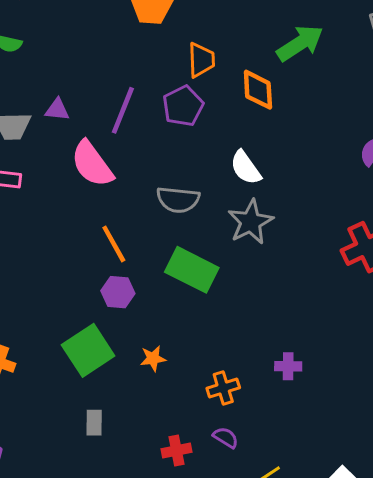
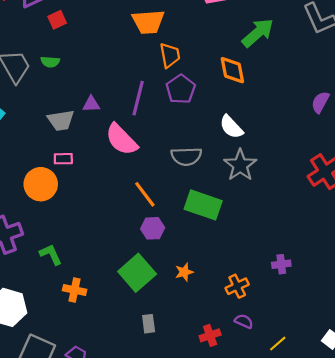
orange trapezoid: (201, 60) -> (170, 55), moved

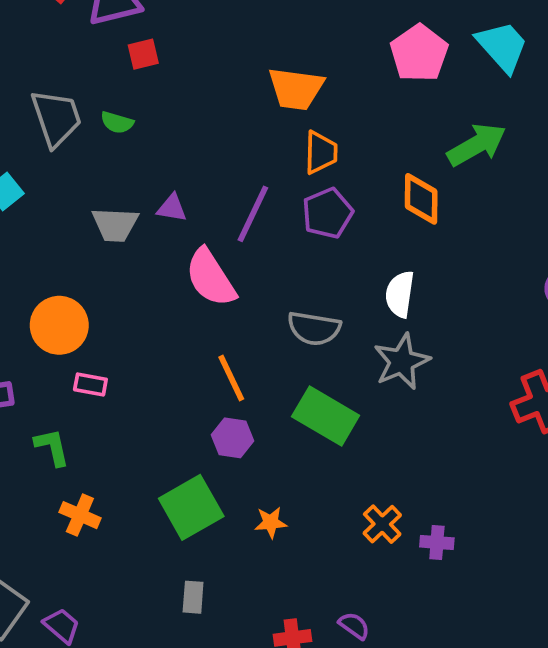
white semicircle: (231, 127) -> (400, 294), turned 40
pink rectangle: (63, 159) -> (90, 385), moved
orange cross: (237, 286) -> (382, 524), moved, turned -30

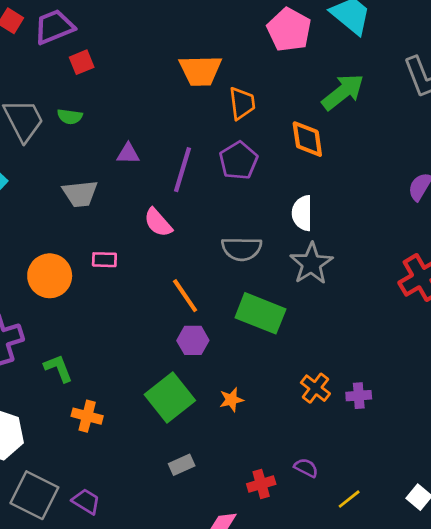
orange trapezoid: (321, 152) -> (242, 103), moved
purple triangle: (172, 208) -> (128, 154), moved
pink semicircle: (211, 278) -> (158, 223), size x0.7
pink rectangle: (90, 385) -> (104, 260), moved
gray rectangle: (193, 597) -> (182, 465), turned 70

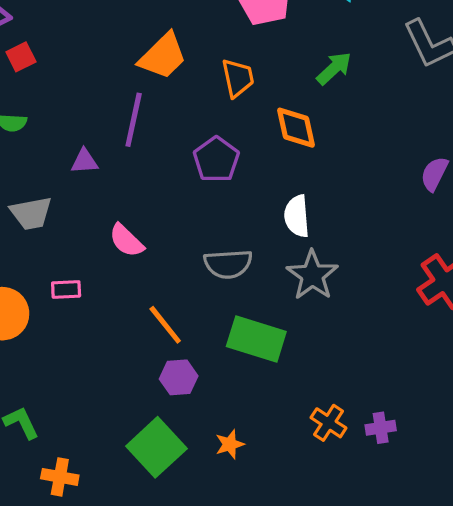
orange trapezoid: (200, 71) -> (163, 56), turned -39
green arrow: (343, 92) -> (334, 68), size x0.7
orange trapezoid: (242, 103) -> (238, 78), moved
purple line: (182, 170) -> (134, 120), moved

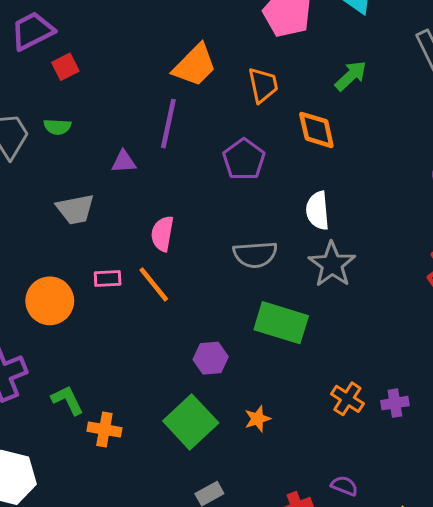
pink semicircle: (126, 240) -> (162, 234), turned 56
orange line: (165, 325) -> (154, 284), moved
orange cross: (60, 477) -> (104, 429), moved

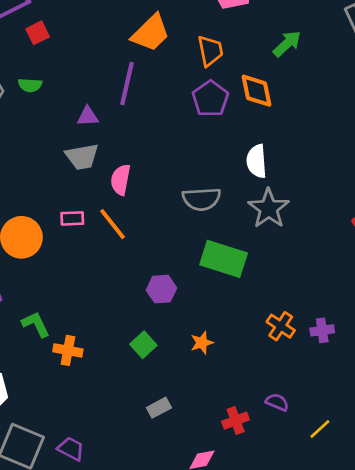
purple pentagon: (244, 159) -> (210, 99), moved
gray trapezoid: (75, 209) -> (82, 157), moved
green square: (191, 422) -> (143, 345), size x0.6

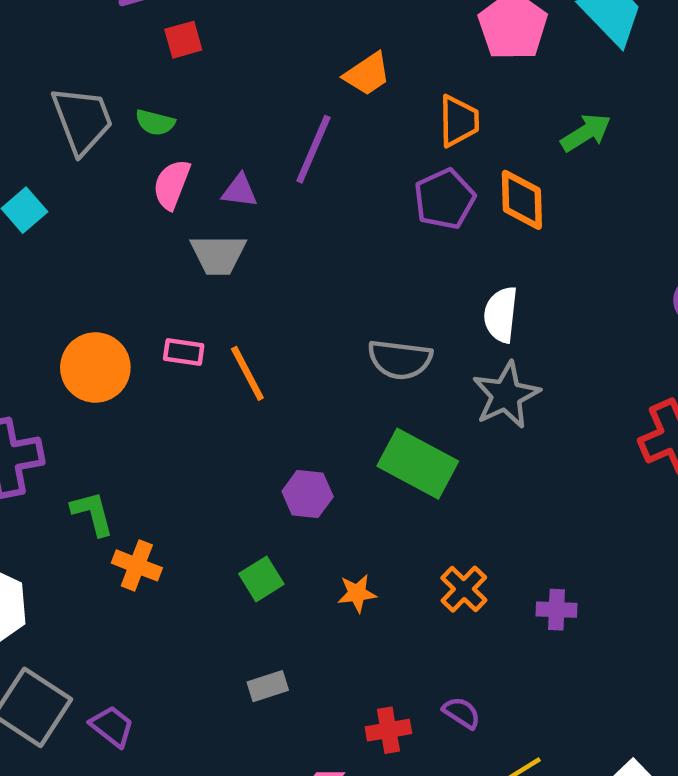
orange trapezoid: (151, 33) -> (367, 74), size x0.7
pink semicircle: (121, 180) -> (172, 184), moved
orange cross: (281, 326) -> (464, 589), moved

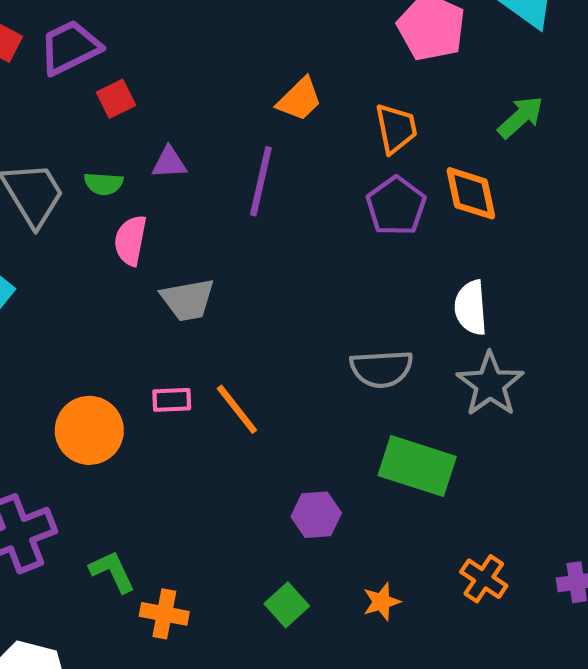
purple triangle: (240, 191) -> (169, 163), moved

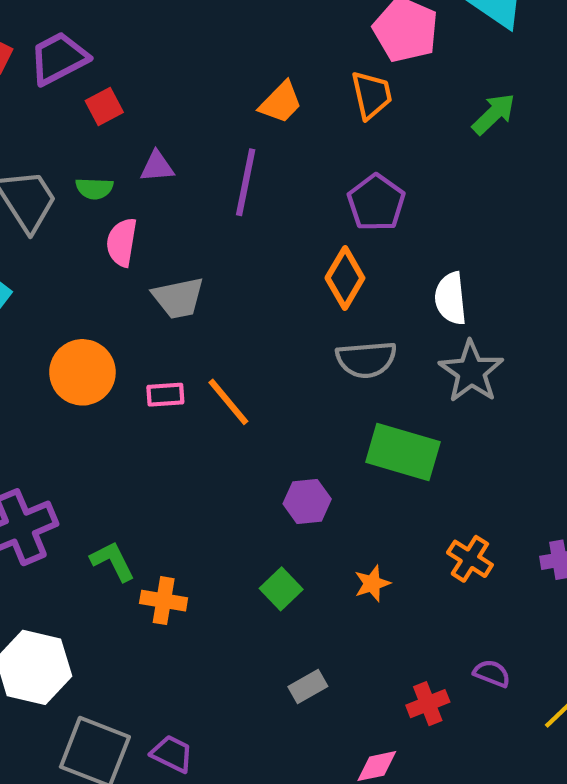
orange trapezoid: (396, 128) -> (372, 95), moved
orange diamond: (471, 193) -> (345, 278), moved, turned 44
orange circle: (89, 430) -> (82, 372), moved

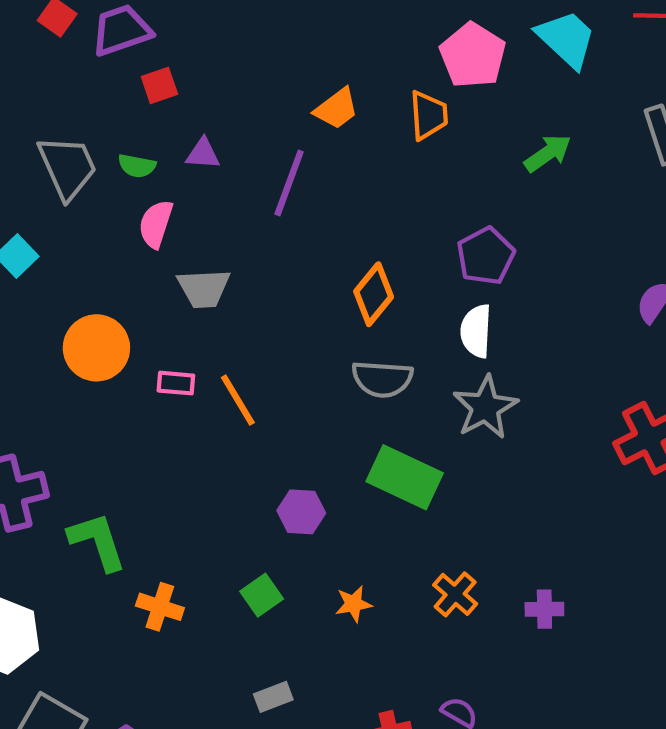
purple pentagon: (376, 203) -> (486, 256), moved
green L-shape: (113, 561) -> (97, 541), size x1.4
orange cross: (164, 601) -> (160, 607), moved

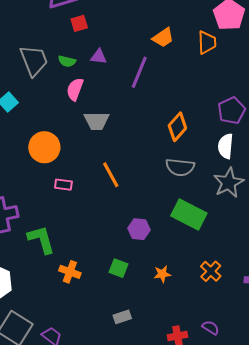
pink rectangle: (176, 383) -> (63, 185), moved
green square: (262, 595) -> (119, 268), turned -36

